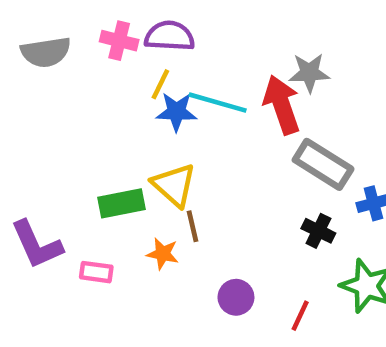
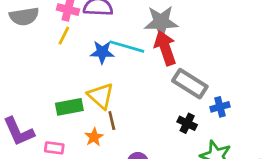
gray star: (309, 73) -> (161, 22), moved, size x1.4
yellow line: (160, 84) -> (64, 36), moved
orange star: (163, 254) -> (94, 137), turned 30

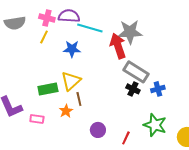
gray star: (161, 22) -> (130, 32), moved
cyan line: (127, 47) -> (90, 28), moved
yellow triangle: (101, 96) -> (71, 81), turned 35
black cross: (187, 123) -> (133, 89), moved

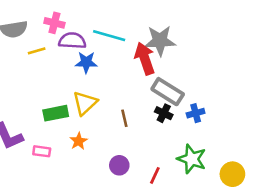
purple semicircle: (69, 16) -> (72, 41), moved
yellow line: (44, 37) -> (37, 51), moved, turned 48
brown line: (79, 99) -> (124, 118), moved

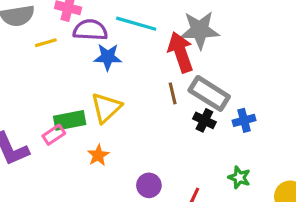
brown line: (124, 118) -> (173, 93), moved
pink rectangle: (42, 151) -> (54, 135), moved, turned -42
green star: (192, 159) -> (239, 177), size x0.6

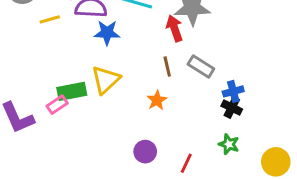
red arrow: (181, 52) -> (175, 28), size x0.7
gray rectangle: (209, 93) -> (201, 66), size x0.7
black cross: (204, 120) -> (232, 108), moved
orange star: (98, 155) -> (157, 100), moved

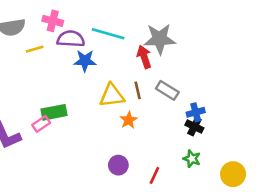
yellow triangle: (106, 80) -> (112, 96), moved, turned 36

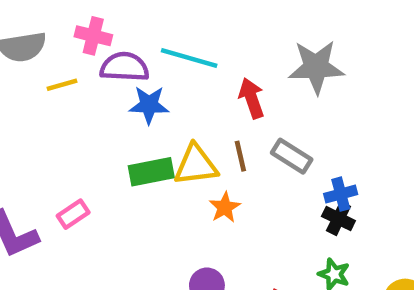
gray star: (160, 39) -> (316, 67), moved
green rectangle: (54, 112) -> (151, 172), moved

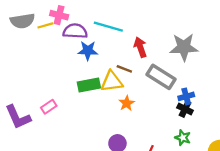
gray star: (316, 67) -> (184, 47), moved
yellow line: (62, 85) -> (45, 25), moved
brown line: (240, 156) -> (124, 69), moved, turned -56
gray rectangle: (292, 156) -> (161, 77), size x1.4

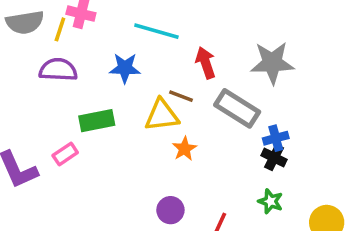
yellow line: (45, 25) -> (60, 29), turned -56
purple semicircle: (75, 31) -> (58, 70), moved
green rectangle: (89, 85) -> (97, 121), moved

